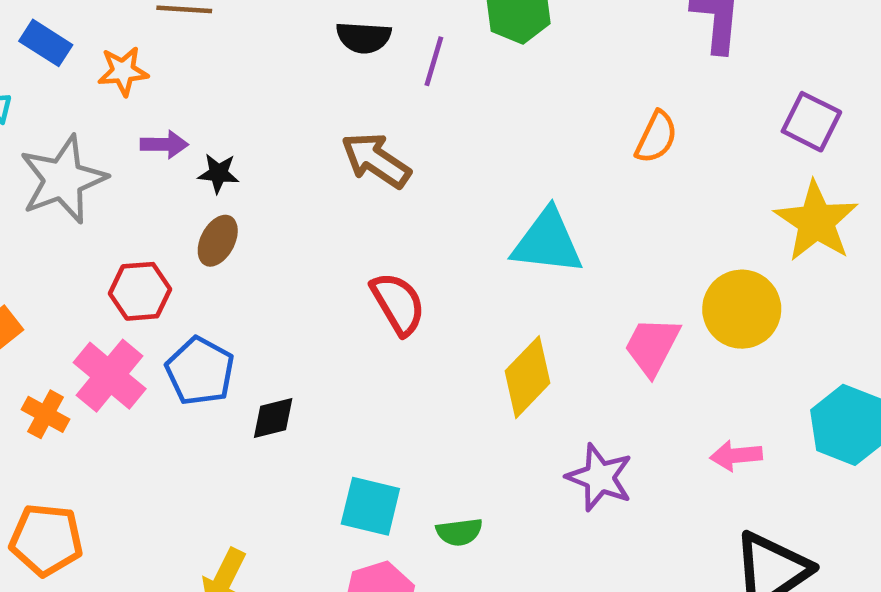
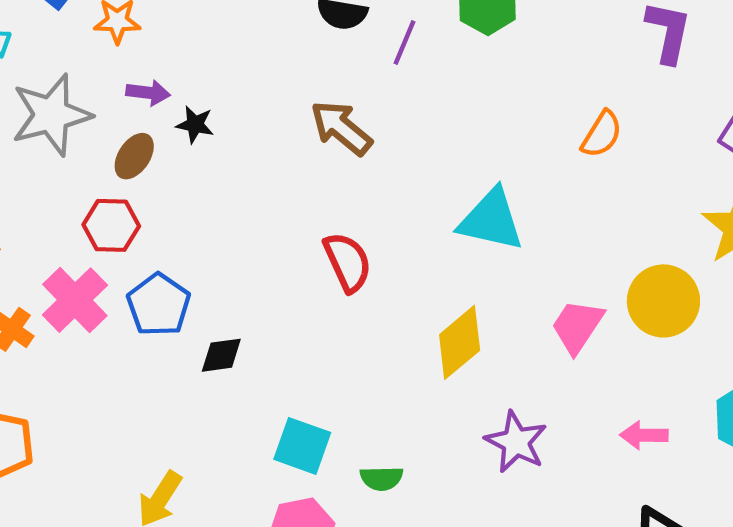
brown ellipse: (218, 241) -> (134, 156), moved

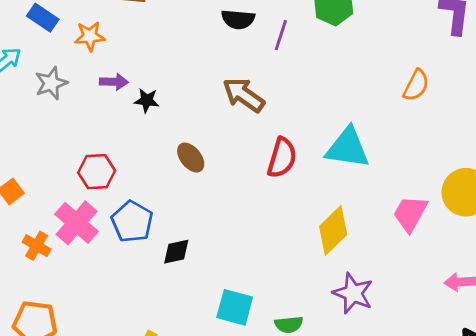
gray star: (51, 115) -> (51, 83), moved, size x0.6
brown ellipse: (134, 156) -> (191, 158), moved, turned -68
red semicircle: (348, 262) -> (282, 158), moved, turned 45
purple star: (516, 442) -> (353, 293), moved

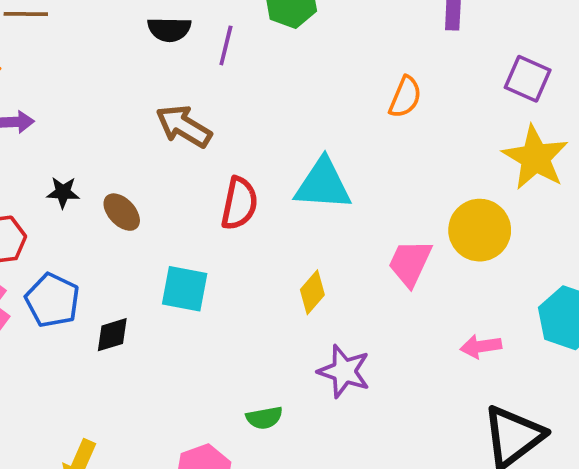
black star: (147, 100) -> (63, 192), moved
yellow diamond: (333, 230) -> (312, 292), size x0.7
cyan square: (235, 307) -> (185, 289), moved

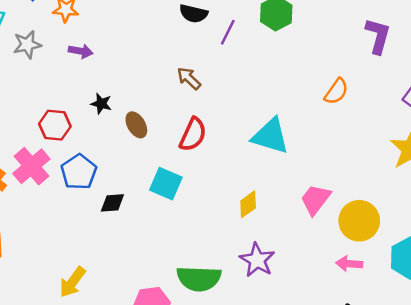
brown arrow: (184, 126) -> (189, 78), size x0.7
red semicircle: (239, 203) -> (193, 134), moved
yellow circle: (480, 230) -> (359, 221), moved
green semicircle: (264, 418) -> (199, 279), size x1.8

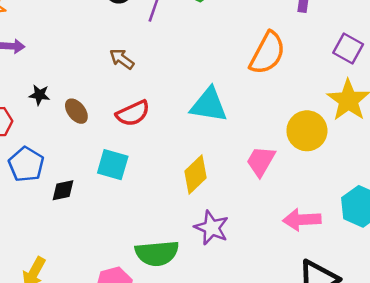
orange semicircle: (336, 91) -> (267, 53), size x1.6
red semicircle: (193, 134) -> (133, 113), turned 48
yellow diamond: (248, 204) -> (196, 175), size x1.4
yellow circle: (359, 221) -> (307, 131), moved
pink arrow: (349, 264) -> (302, 220), size x1.4

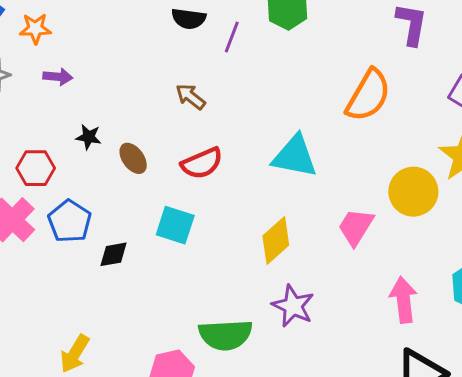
pink arrow: (302, 220) -> (403, 300), turned 84

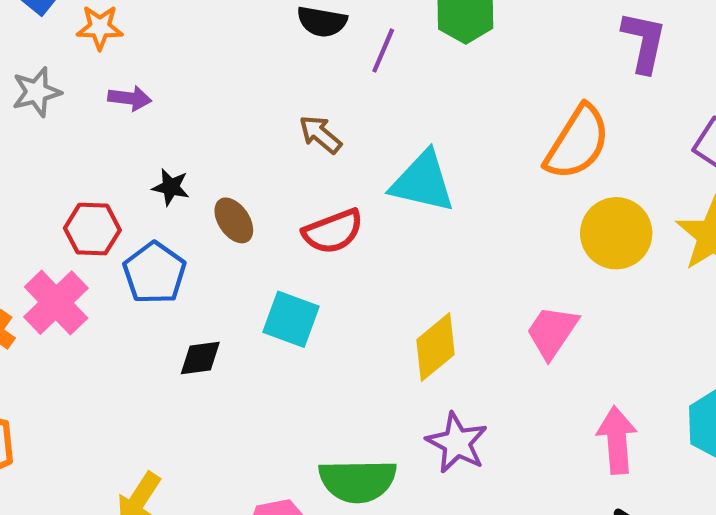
cyan triangle: (295, 156) -> (423, 182), moved
yellow circle: (413, 192) -> (616, 233), moved
blue pentagon: (70, 221) -> (155, 273), moved

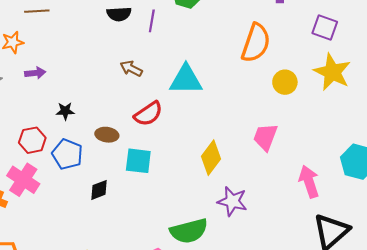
brown ellipse: (234, 220) -> (107, 135), moved, turned -35
yellow circle: (616, 233) -> (285, 82), size x0.7

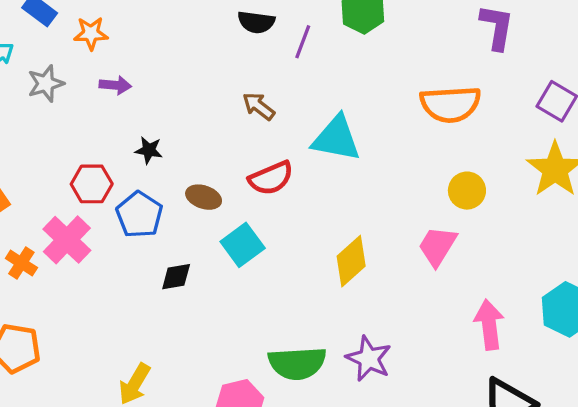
orange semicircle: (256, 43) -> (450, 104), turned 57
yellow circle: (285, 82) -> (467, 191), moved
cyan square: (138, 161) -> (243, 245), turned 36
purple star: (232, 201) -> (369, 359), moved

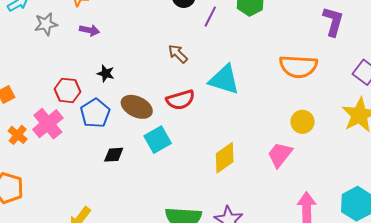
brown ellipse: (204, 197) -> (137, 107), size x1.4

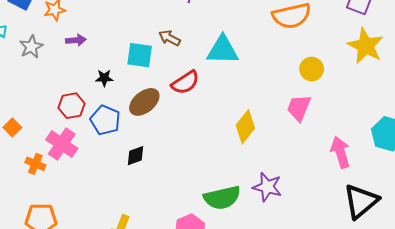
brown ellipse: (137, 107) -> (144, 102), turned -48
cyan square: (158, 140) -> (140, 55), moved, turned -36

